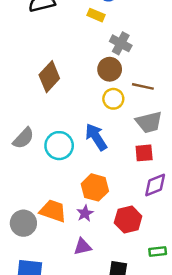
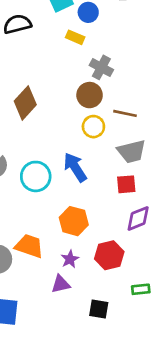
purple star: (85, 213) -> (70, 259), moved

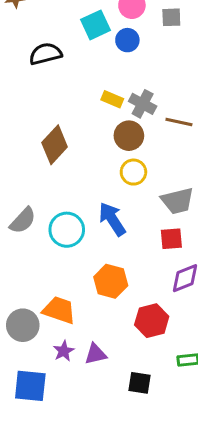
yellow rectangle: (75, 37) -> (112, 99), moved
brown line: (125, 113) -> (179, 122), moved
purple star: (70, 259) -> (64, 351), moved

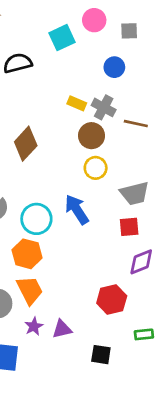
blue circle: (127, 40) -> (114, 67), moved
orange hexagon: (111, 281) -> (27, 254), moved
orange trapezoid: (59, 310) -> (30, 290), turned 44

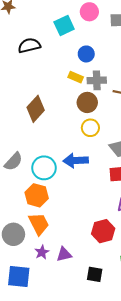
blue circle: (114, 67) -> (86, 54), moved
gray cross: (104, 107) -> (97, 80), turned -30
blue arrow: (77, 210) -> (76, 160), turned -60

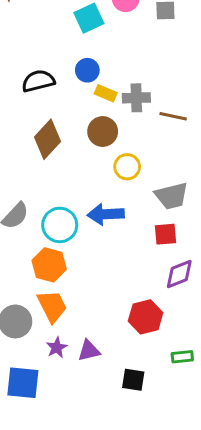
black semicircle: (29, 46) -> (38, 81), moved
blue circle: (86, 54) -> (87, 70), moved
brown circle: (87, 102) -> (103, 132), moved

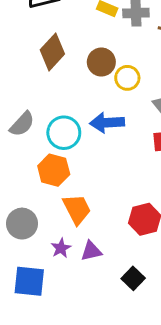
brown circle: (103, 132) -> (101, 62), moved
orange trapezoid: (52, 306) -> (77, 209), moved
black square: (133, 380) -> (133, 278), turned 35

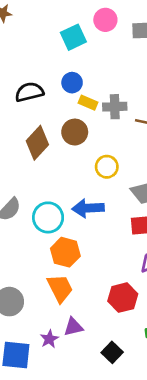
brown circle: (101, 62) -> (75, 132), moved
orange hexagon: (54, 170) -> (65, 252), moved
purple star: (61, 248) -> (49, 339), moved

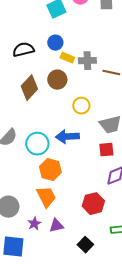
purple star: (49, 339) -> (34, 224), moved

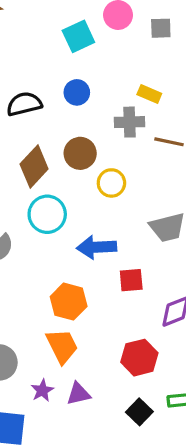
yellow rectangle: (67, 58) -> (149, 94), moved
yellow circle: (81, 106) -> (111, 183), moved
cyan circle: (37, 144) -> (47, 214), moved
red square: (106, 150) -> (131, 280), moved
black square: (85, 245) -> (139, 412), moved

